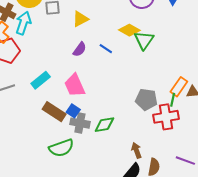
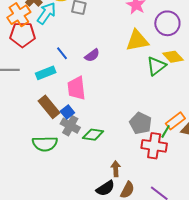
yellow triangle: (80, 19) -> (137, 41), moved, size x1.4
yellow diamond: (129, 30) -> (173, 57), moved
blue line: (106, 49) -> (62, 53), moved

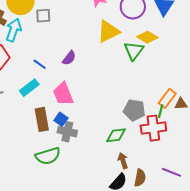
brown rectangle: (49, 107) -> (42, 119), turned 45
green diamond: (93, 135) -> (116, 135), moved

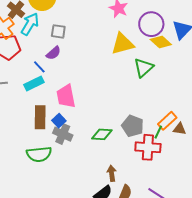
gray square: (43, 16) -> (58, 31), moved
yellow diamond: (147, 37) -> (161, 42), moved
purple semicircle: (69, 58) -> (54, 53), moved
blue line: (40, 64) -> (39, 67), moved
green diamond: (116, 135) -> (102, 134), moved

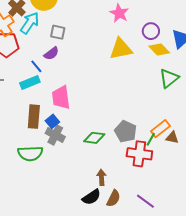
purple circle: (151, 24) -> (151, 31), size x0.7
green triangle: (144, 68) -> (169, 78), moved

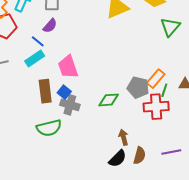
orange rectangle: (160, 129) -> (156, 79), moved
purple line: (145, 201) -> (171, 152), turned -36

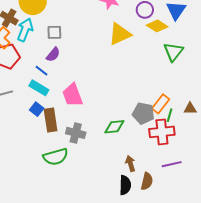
cyan rectangle: (35, 59) -> (39, 88), turned 66
blue square: (64, 92) -> (37, 109), moved
purple line: (171, 152) -> (172, 164), moved
black semicircle: (118, 159) -> (125, 185), turned -42

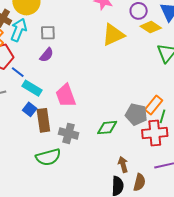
blue line: (41, 71) -> (18, 72), moved

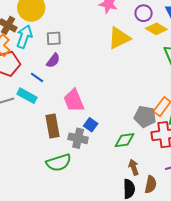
blue line: (18, 72) -> (37, 77), moved
cyan rectangle: (32, 88) -> (27, 96), moved
blue square: (30, 109) -> (91, 125), moved
green diamond: (107, 128) -> (125, 140), moved

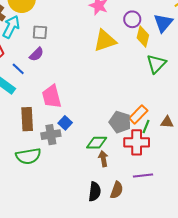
yellow diamond: (156, 29) -> (143, 37), turned 65
gray cross: (78, 138) -> (51, 135), turned -30
brown arrow: (134, 167) -> (103, 159), moved

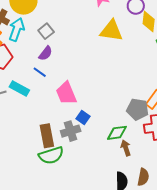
gray square: (40, 32) -> (46, 31), turned -35
yellow triangle: (105, 41) -> (111, 31), turned 35
blue line: (18, 69) -> (40, 72), moved
brown rectangle: (27, 119) -> (47, 136), moved

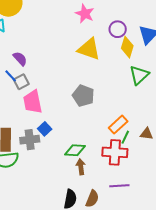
gray square: (46, 31) -> (21, 82), moved
purple semicircle: (46, 53) -> (20, 59), turned -91
gray pentagon: (137, 109) -> (83, 96), moved

